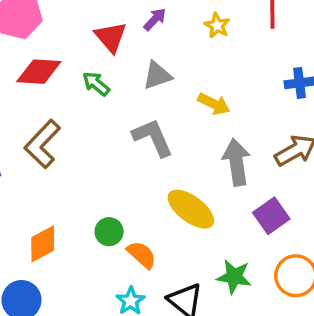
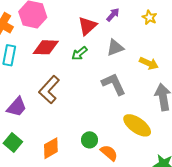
red triangle: (111, 37) -> (87, 26), turned 30
green arrow: (96, 84) -> (79, 53), turned -77

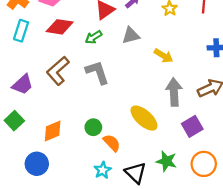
gray L-shape: (114, 84) -> (97, 72), moved

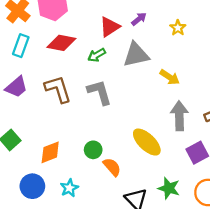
gray triangle: (131, 35) -> (136, 55), size x1.4
brown L-shape: (58, 71) -> (58, 89), turned 112
purple trapezoid: (23, 84) -> (16, 87), moved
cyan star: (103, 170) -> (69, 188), moved

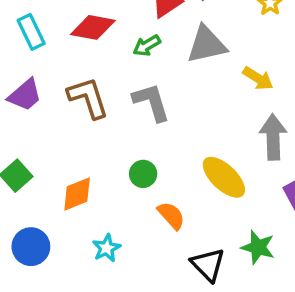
cyan rectangle: (21, 46) -> (31, 32), turned -45
green circle: (93, 150) -> (143, 174), moved
blue circle: (32, 186) -> (31, 247), moved

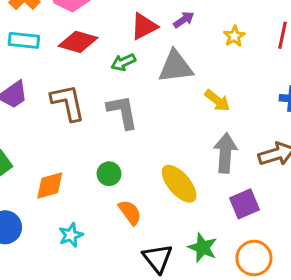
cyan rectangle: (31, 32) -> (24, 40), turned -64

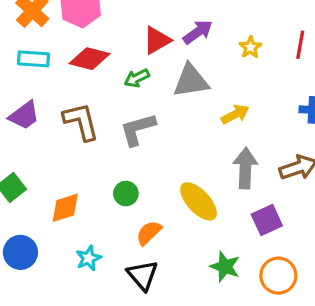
purple arrow: (184, 20) -> (198, 32), size x1.4
yellow arrow: (217, 101) -> (235, 114), turned -64
gray L-shape: (122, 112) -> (138, 129), turned -93
orange semicircle: (130, 212) -> (149, 233), turned -96
black triangle: (158, 258) -> (143, 275), moved

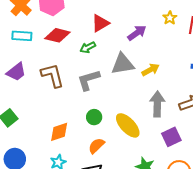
purple arrow: (198, 32) -> (137, 33), moved
yellow star: (250, 47) -> (170, 18), moved
gray triangle: (191, 81) -> (123, 64), moved
green circle: (126, 194) -> (94, 117), moved
orange diamond: (65, 208) -> (59, 132), moved

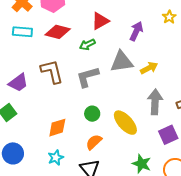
purple arrow: (137, 33) -> (136, 31), turned -30
purple trapezoid: (16, 72) -> (18, 83), moved

